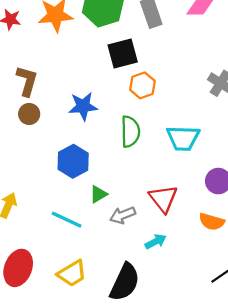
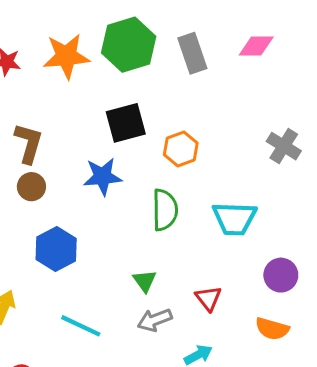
black square: (123, 54) -> (126, 123), moved
blue hexagon: (73, 161) -> (56, 249), moved
green triangle: (98, 194) -> (145, 281), moved, turned -36
red triangle: (163, 199) -> (208, 298), size x0.7

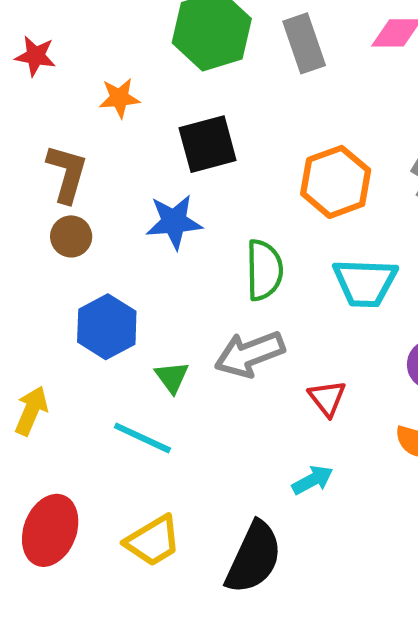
orange star: (66, 56) -> (119, 98), moved, size x0.6
orange hexagon: (181, 149) -> (336, 182), moved, size x1.4
green triangle: (145, 281) -> (172, 377), moved
gray arrow: (155, 320) -> (250, 354), moved, size x1.4

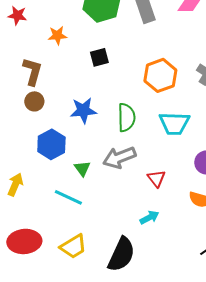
black square: (208, 144) -> (99, 57), size x0.7
blue star: (174, 222) -> (83, 110), moved
red ellipse: (50, 530) -> (24, 241), turned 64

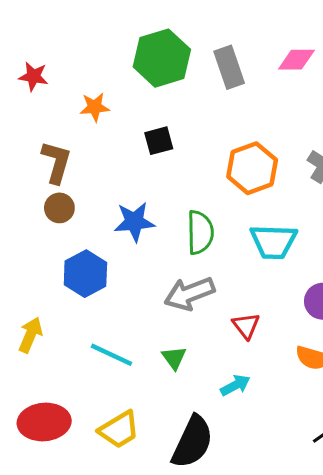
green triangle: (82, 168) -> (174, 358), moved

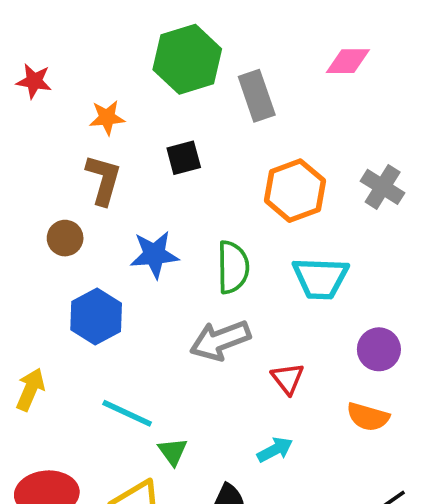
gray rectangle: (229, 67) -> (257, 96), moved
brown L-shape: (56, 162) -> (103, 180), moved
green triangle: (174, 358) -> (173, 452), moved

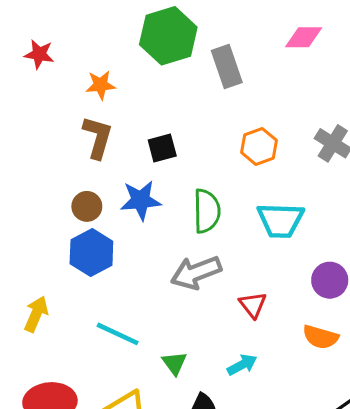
black square: (184, 158) -> (162, 148), moved
orange hexagon: (295, 191) -> (259, 146), size x0.7
brown circle: (65, 238) -> (87, 206), moved
green triangle: (173, 452) -> (174, 363), moved

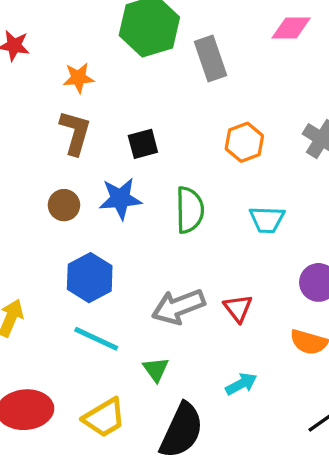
cyan trapezoid: (281, 220) -> (267, 220), size x0.7
blue hexagon: (91, 253) -> (90, 278), moved
gray arrow: (196, 272) -> (178, 307), moved
cyan arrow: (242, 365) -> (241, 384), moved

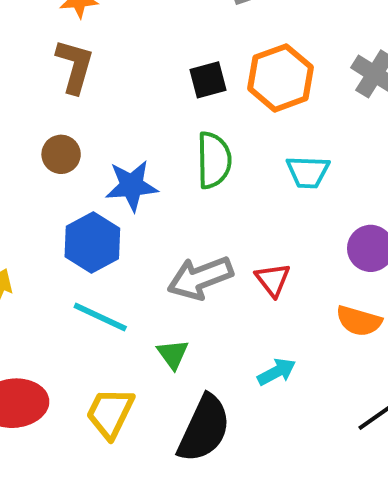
orange hexagon: (244, 142) -> (281, 78), size x1.4
black square: (143, 144) -> (208, 80), moved
blue star: (120, 199) -> (132, 186), moved
yellow trapezoid: (104, 418) -> (110, 413), turned 147

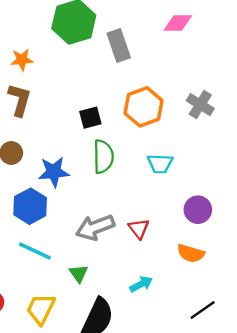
black square: (208, 80) -> (90, 118), moved

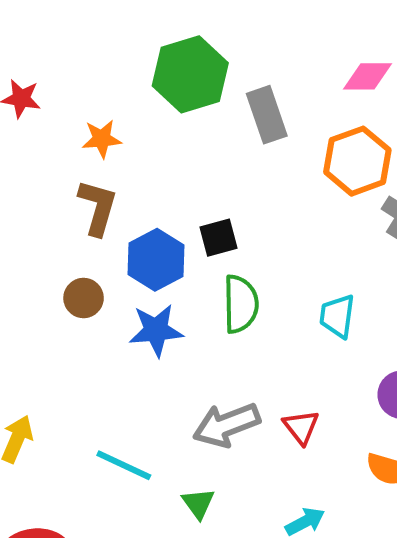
orange hexagon: (144, 107) -> (357, 161), moved
cyan trapezoid: (160, 164) -> (337, 316), turned 96
blue hexagon: (30, 206) -> (156, 260), moved

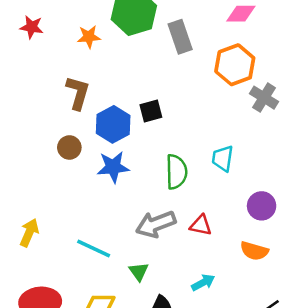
orange star: (102, 139) -> (89, 37), moved
green semicircle: (241, 304) -> (176, 172), moved
red triangle: (301, 427) -> (201, 225), turned -40

